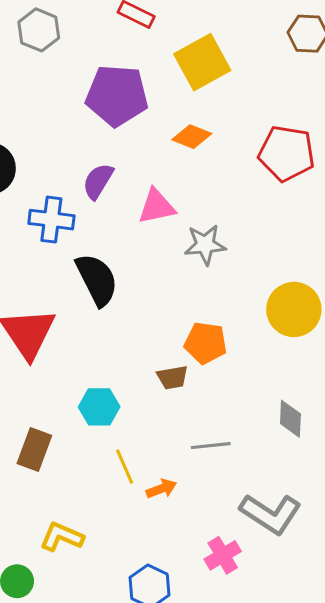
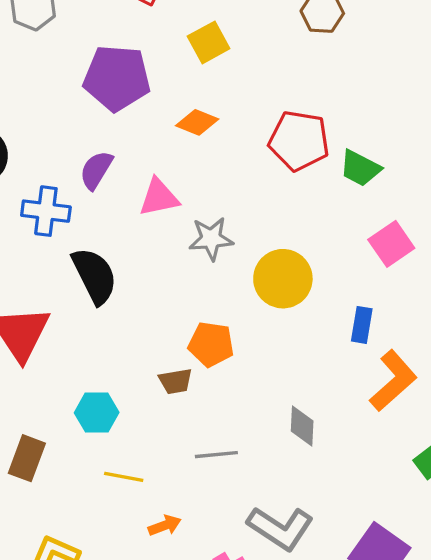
yellow square: (202, 62) -> (209, 42), size x0.7
yellow circle: (294, 309) -> (283, 279), moved
yellow line: (125, 467) -> (124, 477), turned -56
orange arrow: (161, 489) -> (165, 525), moved

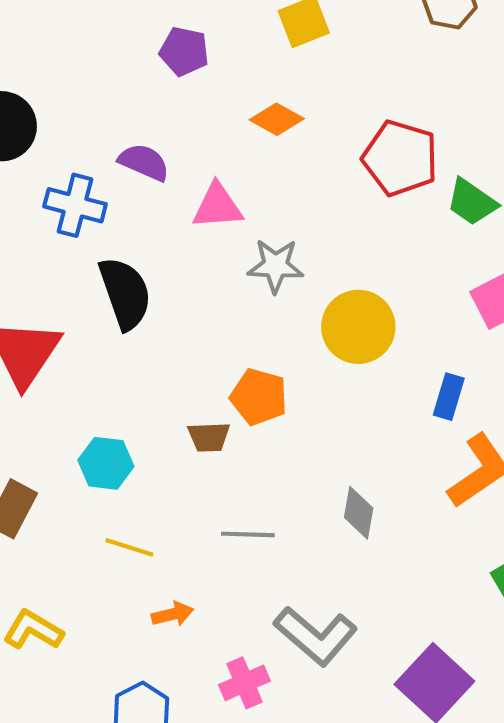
purple pentagon: (117, 78) -> (184, 51), size x0.6
purple semicircle: (96, 170) -> (144, 162), turned 75

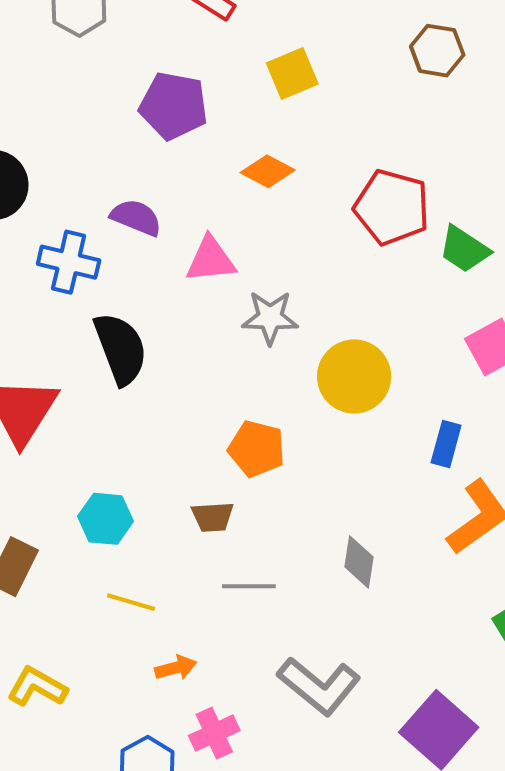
purple pentagon: (184, 51) -> (174, 106), size x1.4
brown trapezoid: (209, 437) -> (213, 517), moved
pink cross: (244, 683) -> (214, 733), moved

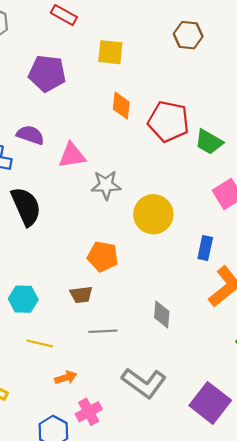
yellow square: (292, 74) -> (110, 52), turned 32
orange diamond: (268, 171) -> (121, 106), moved, turned 72

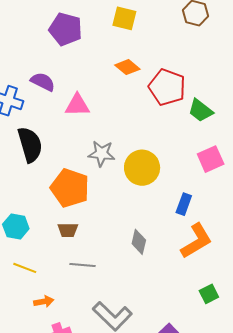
orange diamond: (121, 106) -> (127, 67), turned -65
gray star: (106, 185) -> (101, 154), moved
orange pentagon: (103, 256) -> (70, 188), moved, size x1.4
gray diamond: (162, 315) -> (139, 242), moved

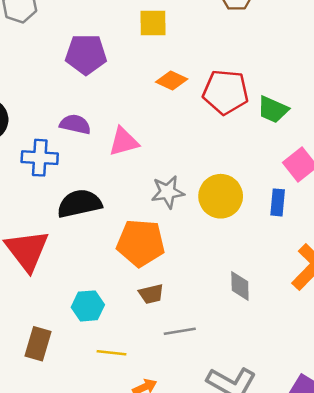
black semicircle: (30, 145) -> (79, 204), turned -72
blue rectangle: (184, 204) -> (278, 202), moved

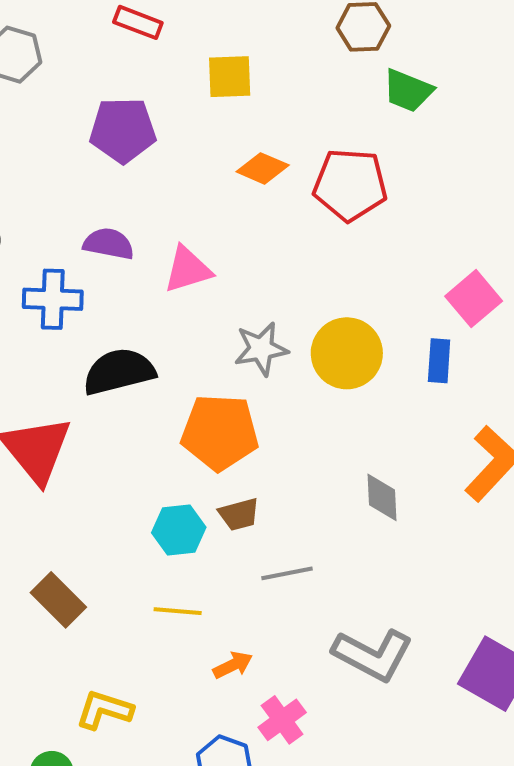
green trapezoid: (273, 110) -> (408, 91), moved
cyan hexagon: (88, 306) -> (179, 530), moved
brown rectangle: (38, 344) -> (58, 600), turned -60

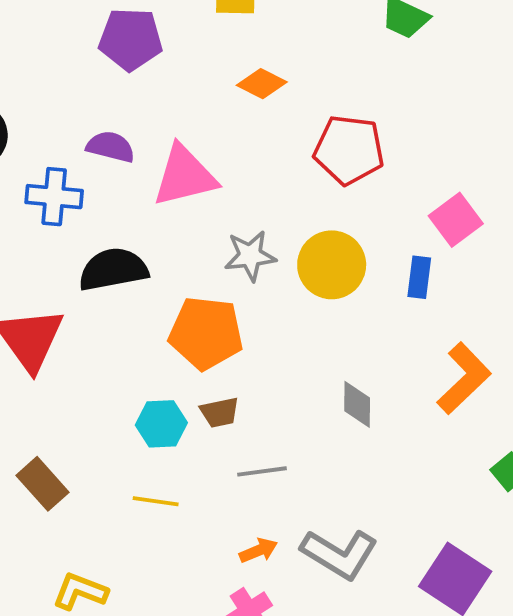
red pentagon: (350, 185) -> (349, 150), moved
pink triangle: (188, 269) -> (185, 176), size x1.4
orange arrow: (233, 665) -> (258, 551), moved

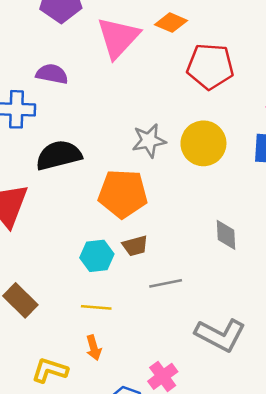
orange diamond: (262, 84) -> (171, 23), moved
pink triangle: (185, 176) -> (118, 38), moved, turned -30
orange arrow: (258, 551) -> (94, 348), moved, turned 100

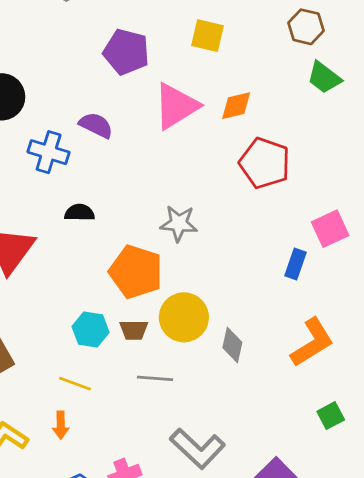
orange diamond: (171, 23) -> (236, 106), turned -52
yellow circle: (203, 143) -> (184, 317), moved
black semicircle: (59, 155) -> (80, 213), size x0.6

